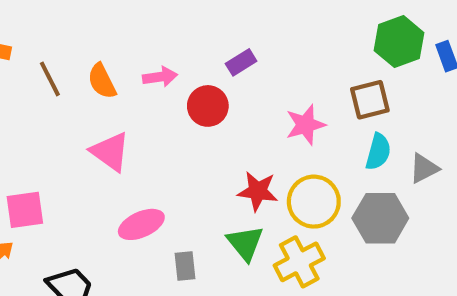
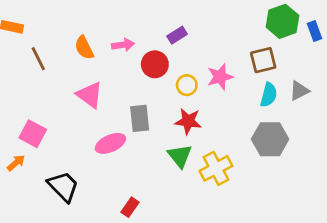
brown line: (50, 79) -> (38, 59), moved
gray triangle: (424, 168) -> (299, 91), moved
yellow circle: (314, 202) -> (187, 85), moved, size x0.6
pink square: (25, 210) -> (33, 134), turned 36
gray rectangle: (185, 266) -> (140, 118), moved, size x1.4

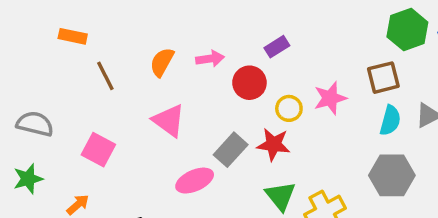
orange semicircle: (84, 48) -> (162, 62), turned 55
gray rectangle: (140, 118) -> (231, 150), turned 48
red star: (188, 121) -> (274, 144), moved
pink square: (33, 134) -> (98, 150), moved

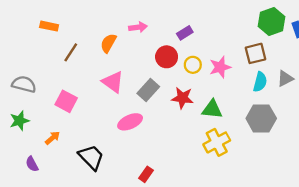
pink arrow: (210, 59) -> (138, 27), moved
brown line: (105, 76) -> (71, 52), turned 60
yellow circle: (289, 108) -> (193, 65), moved
gray rectangle: (231, 150) -> (148, 90), moved
green triangle: (280, 196) -> (212, 109), moved, turned -45

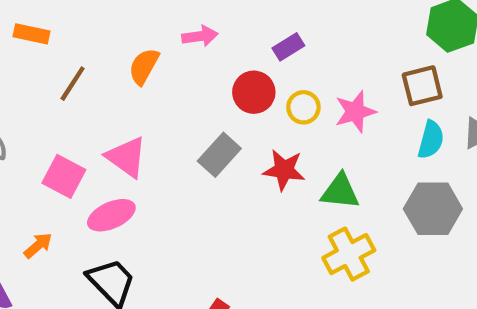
pink triangle: (113, 82) -> (126, 157), moved
pink ellipse: (130, 122) -> (111, 215), moved

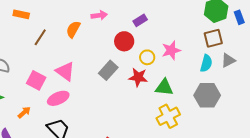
brown square: (422, 86) -> (213, 38), moved
yellow circle: (303, 107) -> (147, 57), moved

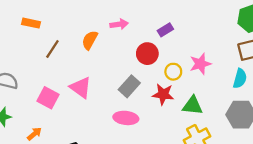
pink ellipse: (58, 98) -> (126, 118), moved, turned 30

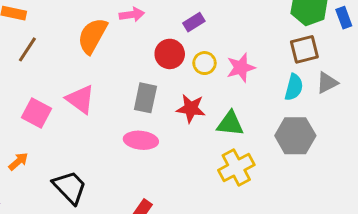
orange semicircle: (90, 40) -> (92, 36), size x1.4
brown line: (52, 49) -> (27, 49), moved
yellow circle: (173, 72) -> (204, 63), moved
gray rectangle: (129, 86) -> (145, 98), turned -30

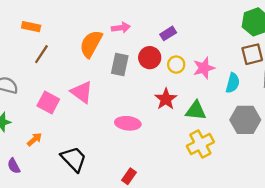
cyan semicircle: (294, 87) -> (233, 83), moved
gray rectangle: (145, 98) -> (120, 65), moved
red star: (191, 108) -> (166, 99), turned 30

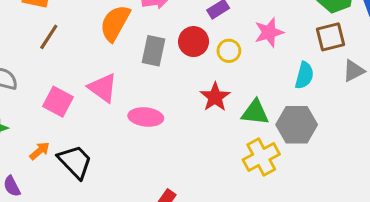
pink star: (204, 68) -> (269, 32), moved
gray hexagon: (245, 120) -> (297, 125), moved
pink ellipse: (128, 123) -> (146, 117), moved
black trapezoid: (74, 159) -> (75, 162), moved

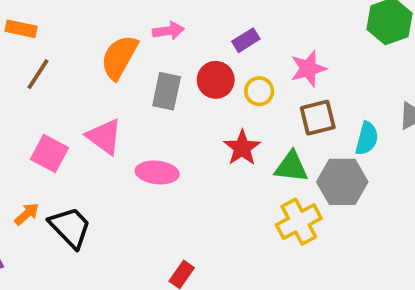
brown square: (331, 37) -> (318, 118), moved
cyan semicircle: (304, 75) -> (367, 138), moved

